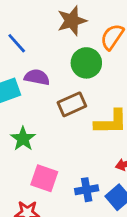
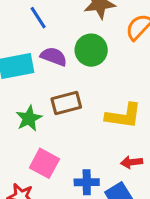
green circle: (86, 63) -> (91, 50), moved
brown rectangle: (72, 104) -> (66, 103), moved

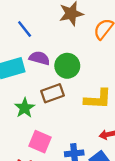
green circle: (91, 50) -> (67, 66), moved

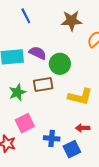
blue line: (25, 29) -> (26, 16), moved
pink square: (40, 142) -> (25, 123), turned 30

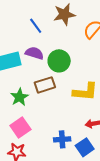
blue line: (26, 16) -> (36, 26), moved
pink square: (25, 123) -> (20, 127), moved

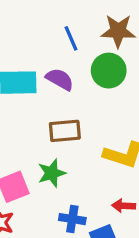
green circle: (59, 61) -> (109, 71), moved
green star: (19, 97) -> (52, 173), moved

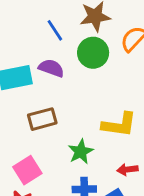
brown rectangle: (65, 131) -> (42, 119), moved
green star: (52, 173) -> (81, 152), moved

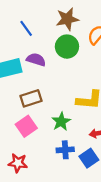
blue line: (55, 30) -> (26, 28), moved
pink square: (27, 170) -> (26, 126), moved

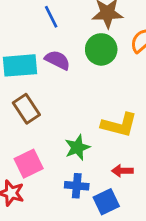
brown rectangle: (31, 98) -> (26, 109), moved, turned 65
pink square: (26, 126) -> (29, 164), moved

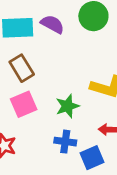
pink square: (29, 164) -> (24, 104), moved

